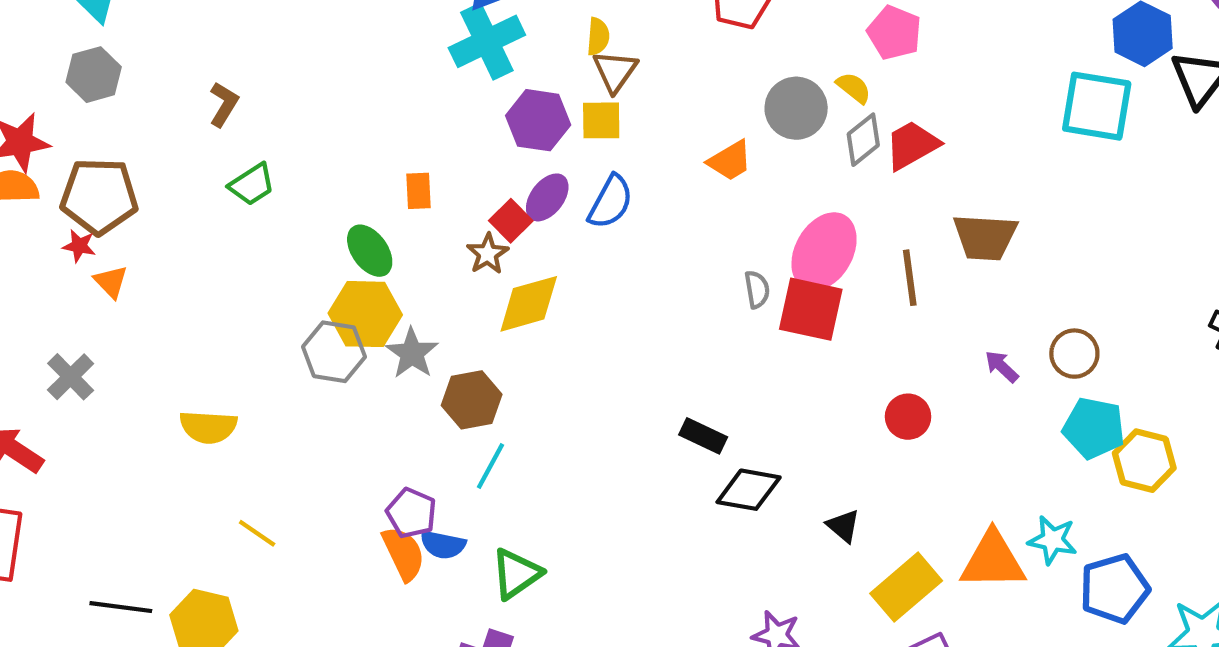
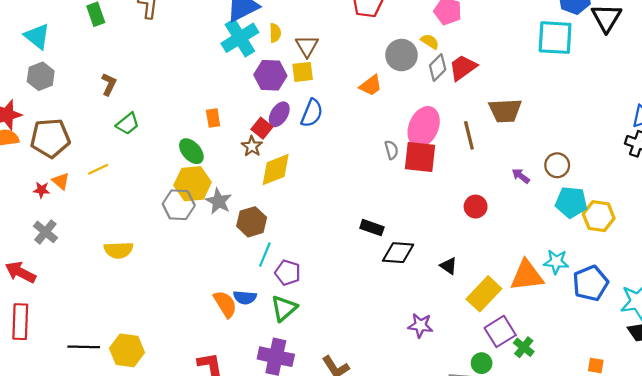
yellow semicircle: (598, 37) -> (275, 33), moved
red star: (79, 246) -> (42, 190), moved
purple pentagon: (411, 513) -> (288, 273), moved
yellow line: (257, 533) -> (98, 169), moved, turned -54

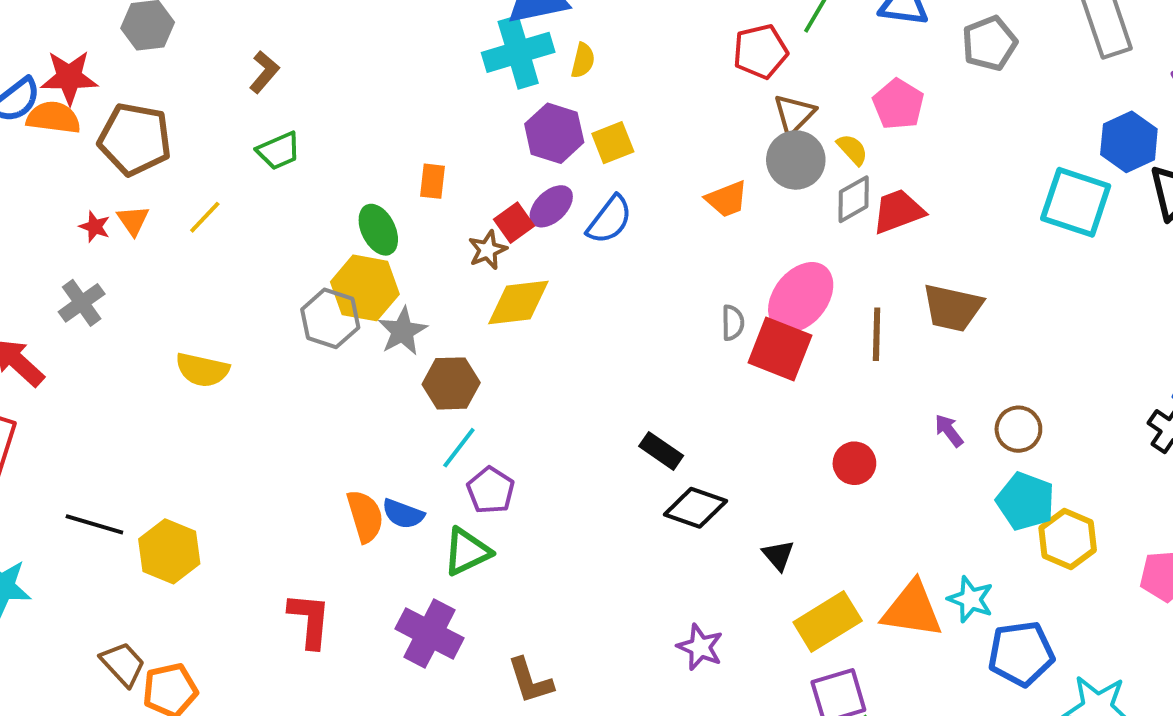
brown triangle: (307, 46) -> (794, 114), moved
yellow square: (303, 72) -> (613, 143), turned -30
yellow line: (98, 169) -> (205, 217), turned -36

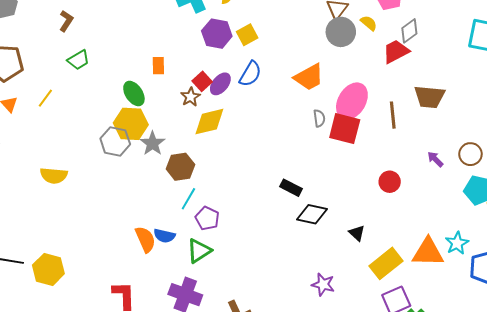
orange trapezoid: (727, 199) -> (309, 77), moved, size x1.4
gray diamond: (854, 199) -> (409, 31), moved
purple ellipse: (551, 206) -> (220, 84), moved
cyan star: (971, 599) -> (457, 243), turned 30

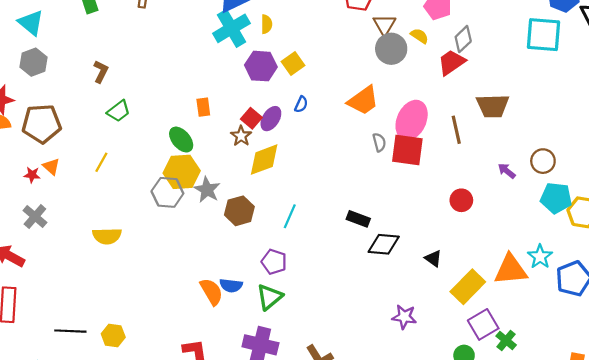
blue semicircle: (250, 74) -> (301, 104), size x0.6
yellow line: (45, 98) -> (101, 162), moved
cyan line: (188, 199) -> (290, 216), moved
yellow hexagon: (48, 269) -> (113, 335), size x0.7

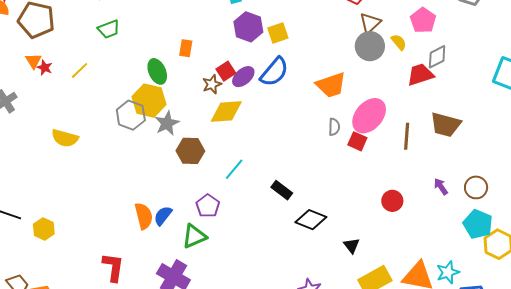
blue semicircle: (301, 104) -> (274, 72), size x2.0
red square: (407, 150) -> (357, 141), size x0.6
red star: (32, 175) -> (45, 68), moved
black rectangle: (358, 219) -> (282, 190), moved
blue semicircle: (231, 285) -> (163, 216), turned 105

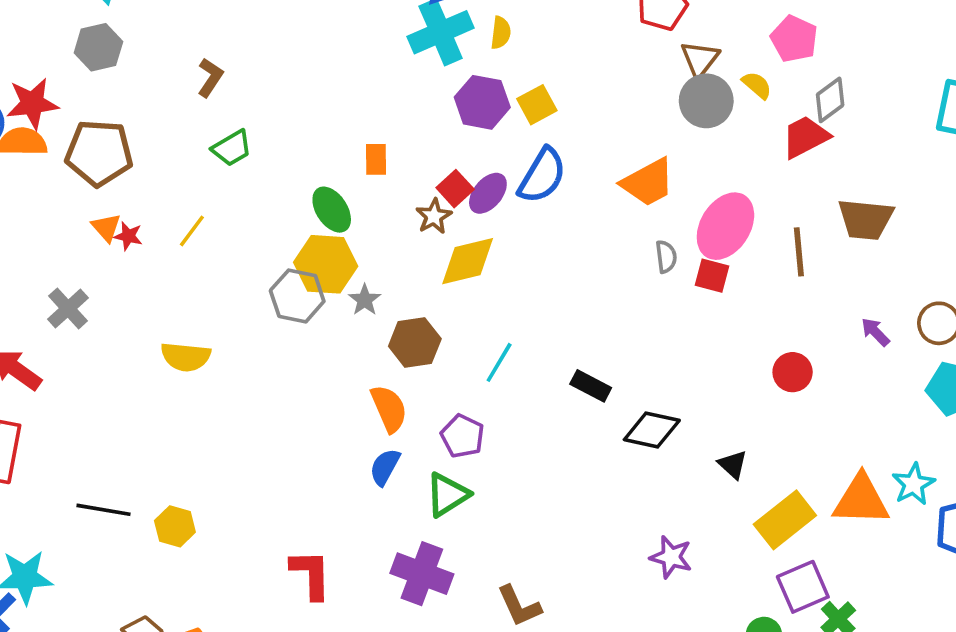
gray star: (167, 123) -> (365, 300), size x0.7
orange semicircle: (144, 216) -> (389, 409), moved

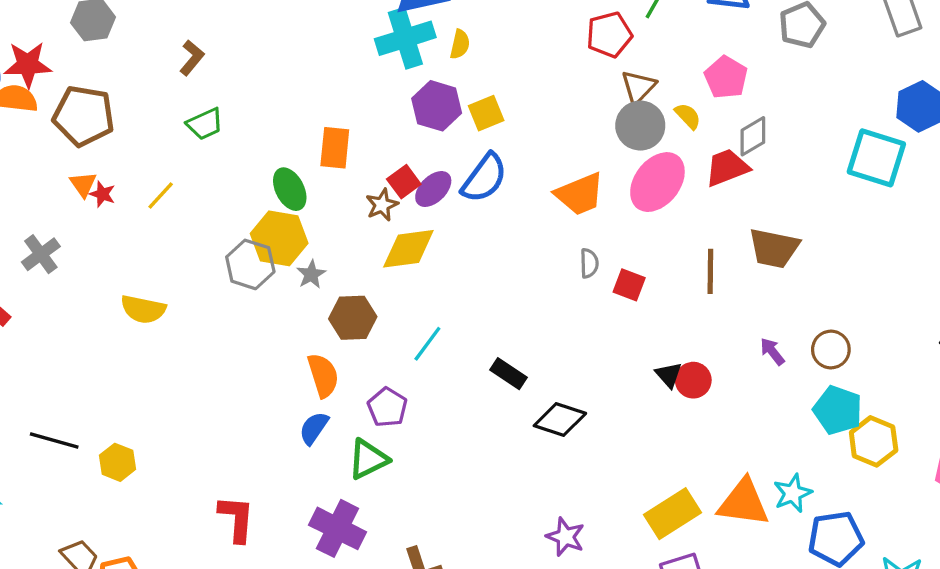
orange rectangle: (376, 159) -> (335, 148), size x1.4
pink ellipse: (725, 226) -> (657, 182), moved
black triangle: (733, 465) -> (669, 375), moved

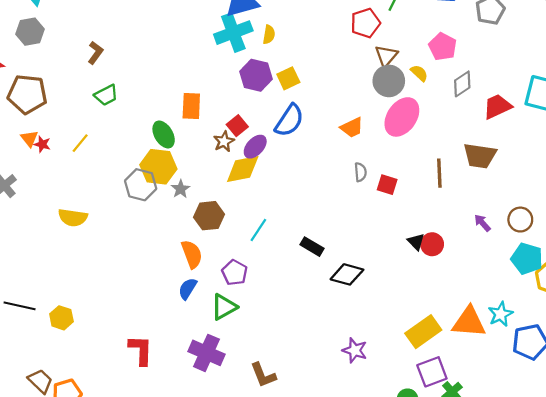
red trapezoid: (727, 168) -> (497, 106), moved
purple ellipse: (433, 189) -> (255, 147), moved
orange trapezoid: (580, 194) -> (352, 128), size x0.7

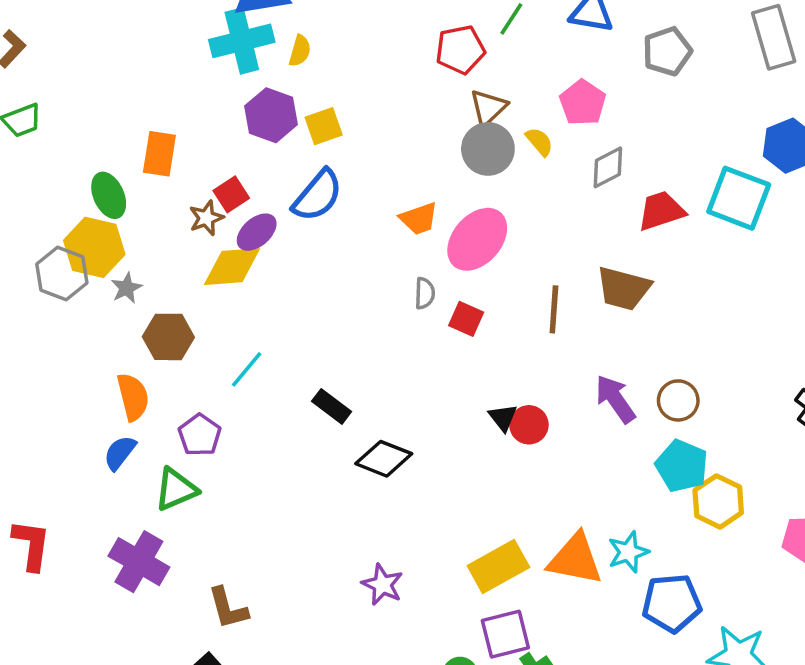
pink ellipse: (402, 117) -> (477, 239), moved
purple arrow: (482, 223) -> (615, 399), size x1.6

